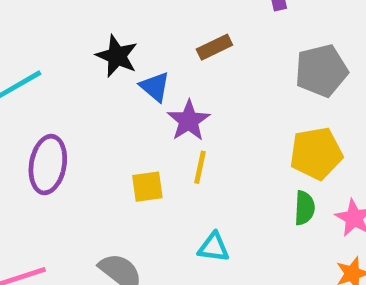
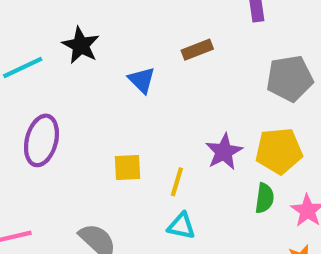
black star: (117, 56) -> (81, 45), moved
purple star: (189, 121) -> (224, 152), moved
yellow line: (200, 167) -> (177, 182), moved

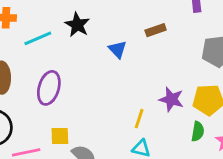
purple star: (224, 152) -> (171, 99), turned -30
yellow square: (128, 168) -> (60, 136), moved

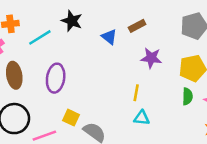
brown rectangle: (156, 30) -> (137, 26), moved
purple star: (171, 99) -> (151, 58), moved
yellow square: (60, 136) -> (71, 118), turned 35

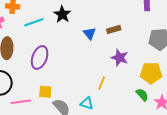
green semicircle: (187, 96) -> (142, 95), turned -56
yellow square: (71, 118) -> (45, 92), turned -32
cyan triangle: (142, 118) -> (87, 103), moved

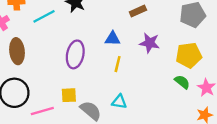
blue triangle: (90, 33) -> (113, 39), moved, turned -40
purple ellipse: (40, 57) -> (75, 54), moved
yellow line: (102, 83) -> (118, 64), moved

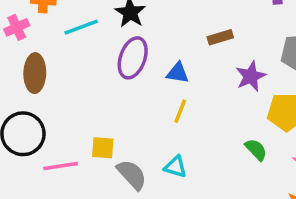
purple star: (150, 43) -> (251, 76), moved, turned 30
purple ellipse: (75, 54) -> (133, 58), moved
green semicircle: (182, 82) -> (256, 150), moved

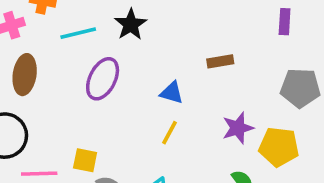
purple ellipse: (133, 58) -> (103, 79), moved
purple star: (251, 76) -> (238, 128), moved

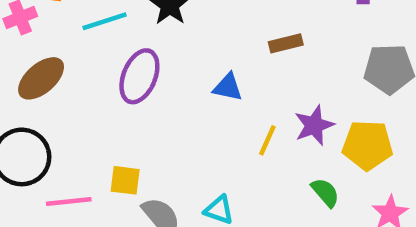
brown ellipse: (25, 75) -> (41, 78), turned 45
yellow line: (170, 133) -> (267, 140), moved

